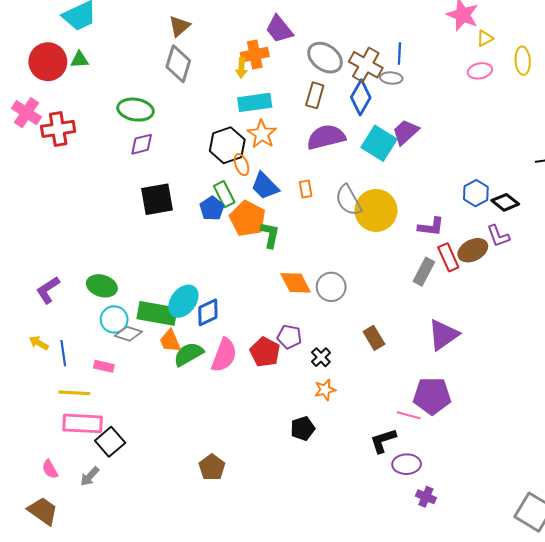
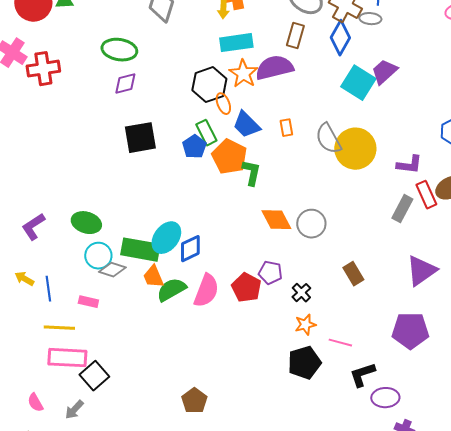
purple semicircle: (326, 137) -> (274, 68), moved
pink line: (409, 415) -> (340, 343), moved
black pentagon: (303, 429) -> (304, 363), moved, size x1.4

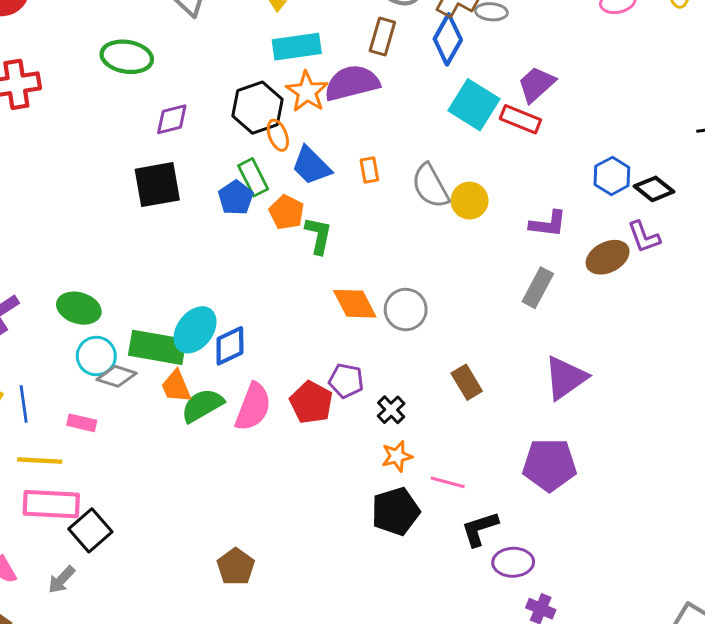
purple trapezoid: (384, 72) -> (536, 84), moved
purple diamond: (125, 84) -> (172, 119), moved
yellow circle: (355, 149) -> (470, 201), size x0.6
orange pentagon: (229, 157) -> (287, 212), size x0.7
red rectangle: (426, 195) -> (520, 119), moved, turned -44

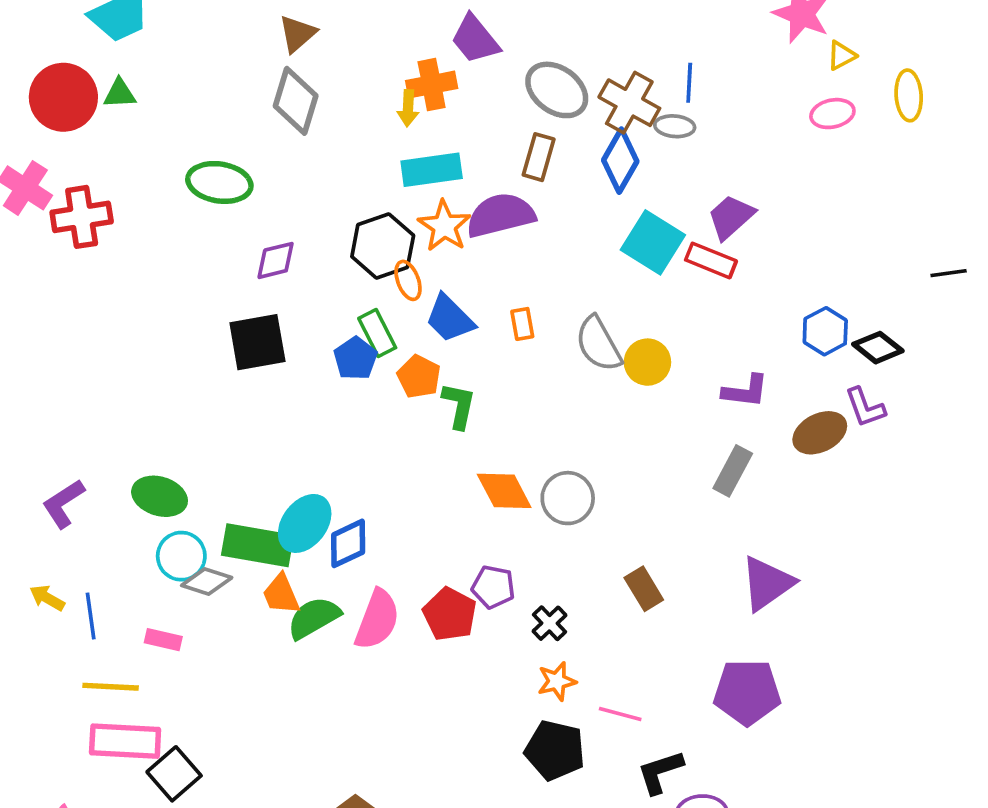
black pentagon: (395, 511) -> (555, 750), turned 30

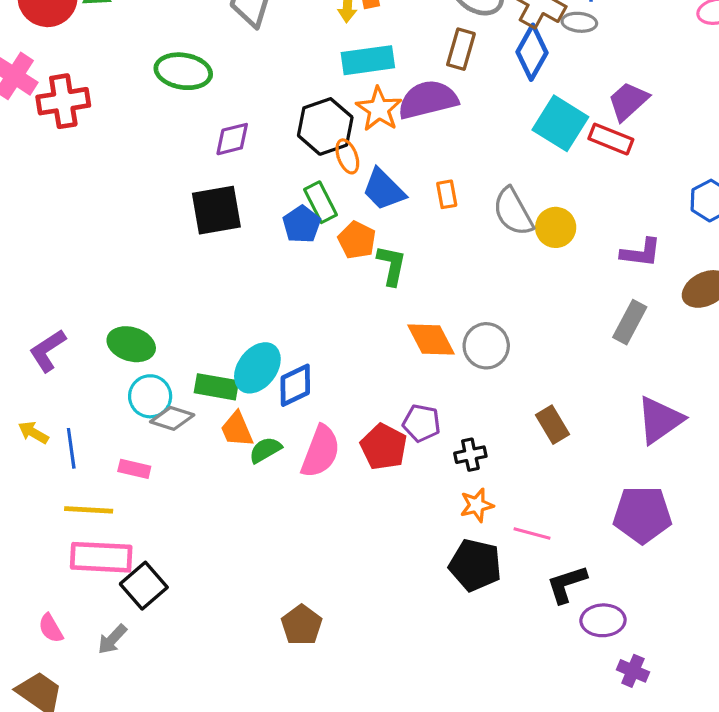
green rectangle: (257, 545) -> (216, 387), size x0.7
green semicircle: (314, 618) -> (265, 450), size x0.7
black cross: (550, 623) -> (470, 455), turned 32

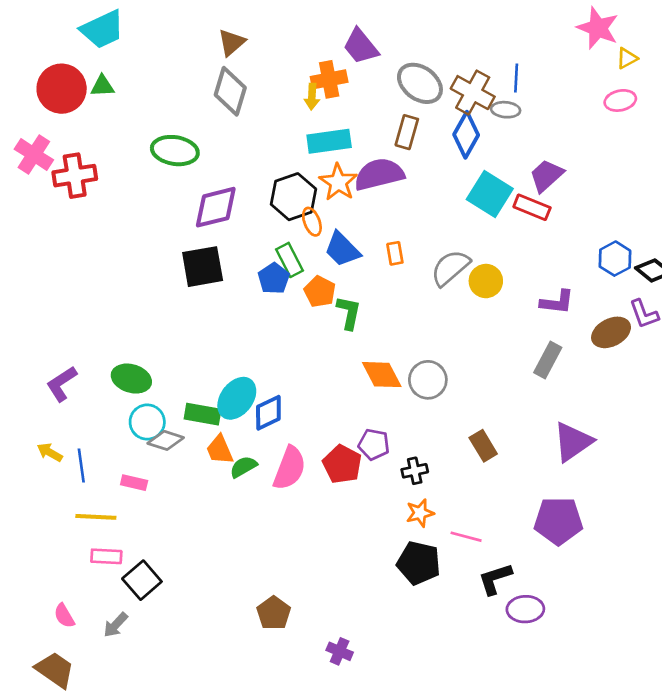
purple diamond: (232, 139) -> (216, 207), size x1.5
gray semicircle: (513, 212) -> (450, 268), turned 78
pink rectangle: (101, 557) -> (106, 556), size x0.6
purple cross: (633, 671) -> (340, 651), moved

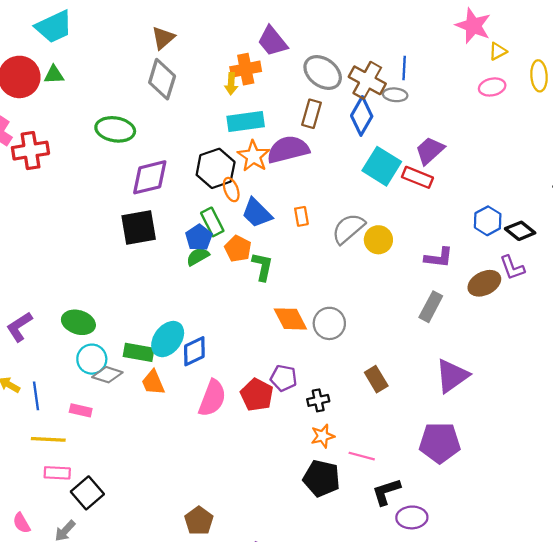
green semicircle: (243, 467) -> (198, 256), moved

